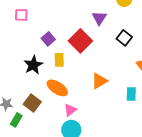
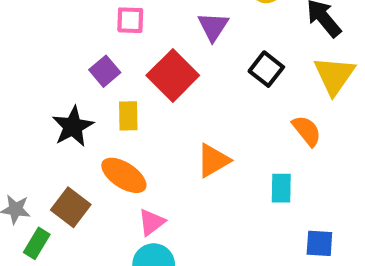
pink square: (21, 15) -> (130, 20), moved

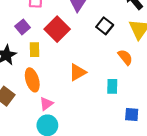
orange ellipse: (124, 175) -> (32, 80), turned 40

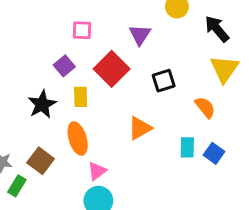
black square: (105, 26) -> (164, 81), moved, turned 35
blue square: (132, 115) -> (214, 153), moved, turned 32

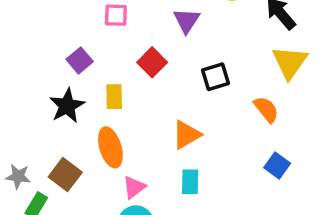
purple square: (64, 66) -> (80, 60), moved
red square: (112, 69) -> (152, 62), size x0.7
cyan rectangle: (187, 147) -> (190, 182), moved

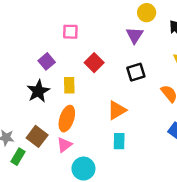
purple triangle: (187, 21) -> (135, 35), moved
orange ellipse: (110, 147) -> (67, 119), turned 35
pink triangle: (134, 187) -> (64, 145), moved

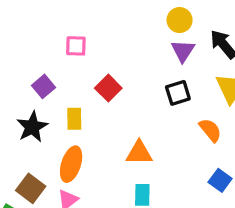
purple triangle: (135, 35) -> (183, 51), moved
black square: (136, 72) -> (178, 93), moved
orange triangle: (117, 110) -> (139, 153), turned 30

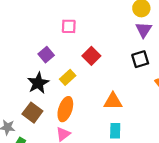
yellow rectangle: (74, 119) -> (68, 77), turned 49
brown square: (31, 188) -> (32, 113), moved

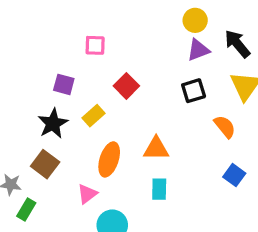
purple triangle: (144, 30) -> (198, 50), turned 36
purple square: (46, 55) -> (64, 84), turned -35
orange ellipse: (65, 109) -> (109, 159), moved

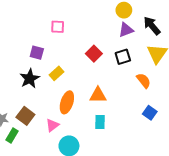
red square: (126, 86) -> (94, 54), moved
brown square: (45, 164) -> (25, 116), moved

